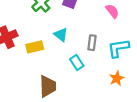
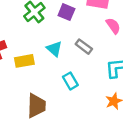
gray rectangle: (92, 43) -> (84, 47), moved, turned -64

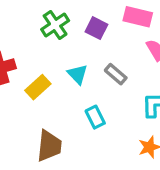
yellow rectangle: (24, 61) -> (38, 87), turned -36

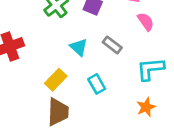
yellow rectangle: (38, 87) -> (56, 80), moved

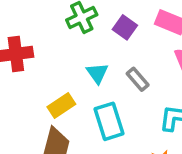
cyan rectangle: (97, 84) -> (109, 121), size x1.5

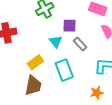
purple square: (125, 27) -> (70, 26), moved, turned -32

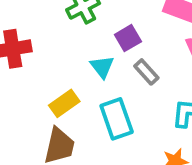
purple square: (70, 26) -> (128, 38), turned -32

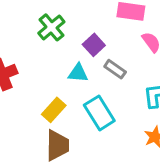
cyan triangle: (102, 67) -> (78, 73), turned -35

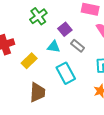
yellow rectangle: (54, 110) -> (29, 61), moved

